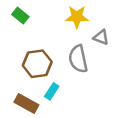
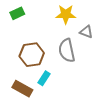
green rectangle: (20, 16) -> (17, 13), turned -64

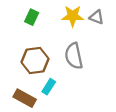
green rectangle: (17, 13) -> (32, 17), moved, turned -40
gray triangle: (86, 32) -> (97, 17), moved

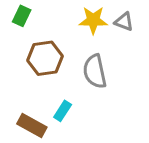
green rectangle: (32, 17) -> (22, 16), moved
brown hexagon: (35, 60) -> (45, 58), moved

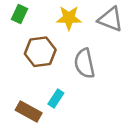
yellow star: (93, 20) -> (69, 18), moved
gray triangle: (124, 22) -> (110, 19), size x1.5

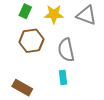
green rectangle: (19, 14) -> (25, 11), moved
cyan rectangle: (56, 99) -> (63, 77), moved, turned -40

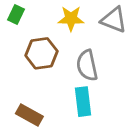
green rectangle: (25, 11) -> (16, 14), moved
cyan rectangle: (63, 77) -> (83, 102), size x1.5

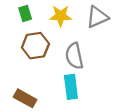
green rectangle: (16, 14) -> (25, 14), moved, turned -42
gray triangle: (114, 20) -> (97, 17), turned -45

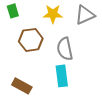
green rectangle: (25, 14) -> (13, 11), moved

